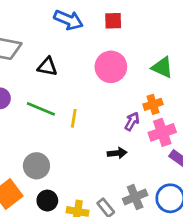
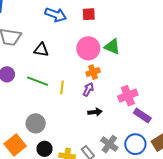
green triangle: (162, 67) -> (112, 47), moved
orange cross: (153, 104) -> (93, 72), moved
purple arrow: (132, 121) -> (88, 89), moved
gray cross: (135, 197) -> (109, 144), turned -30

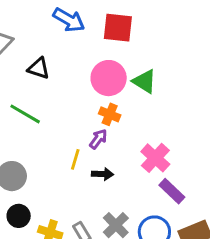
red square: (89, 14) -> (118, 28), size x1.5
orange cross: (93, 72) -> (110, 114), turned 32
yellow line: (62, 87) -> (75, 159), moved
pink cross: (128, 96) -> (155, 158), turned -36

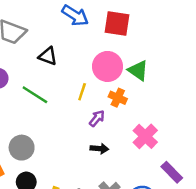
orange cross: (110, 114) -> (118, 98), moved
yellow line: (75, 159) -> (82, 92), moved
purple rectangle: (172, 191) -> (172, 172), moved

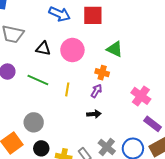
pink circle: (107, 66) -> (72, 50), moved
yellow line: (82, 92) -> (67, 89), moved
purple arrow: (97, 118) -> (96, 91), moved
pink cross: (145, 136) -> (141, 96), moved

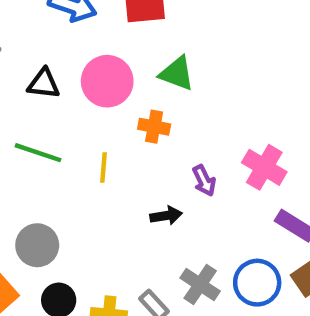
green triangle: (115, 49) -> (177, 73), moved
orange cross: (102, 73) -> (154, 127), moved
purple arrow: (96, 91) -> (204, 181), moved, turned 128

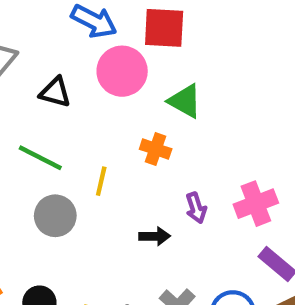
pink circle: (107, 81) -> (122, 71), moved
pink cross: (264, 167) -> (256, 204), turned 30
gray circle: (37, 245) -> (55, 216), moved

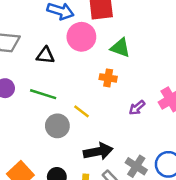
yellow line: (101, 181) -> (82, 111), moved, turned -56
purple arrow: (196, 208) -> (137, 108), turned 77
black arrow: (155, 236) -> (98, 151), moved, size x1.6

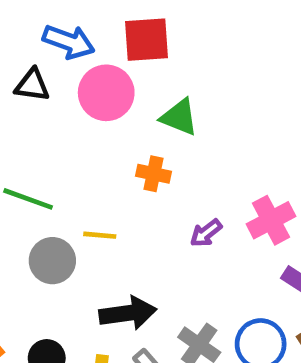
black triangle: (45, 55) -> (32, 85), moved
yellow line: (82, 111) -> (100, 235), turned -35

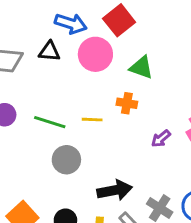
red square: (146, 40) -> (119, 20), turned -32
yellow line: (100, 235) -> (92, 120), moved

